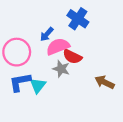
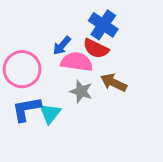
pink semicircle: (58, 47) -> (77, 62), turned 30
red semicircle: (72, 57) -> (96, 49), moved
brown arrow: (105, 82) -> (114, 82), moved

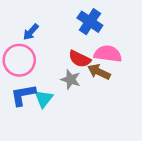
blue arrow: (62, 46) -> (31, 32), moved
red semicircle: (96, 49) -> (80, 59), moved
pink semicircle: (77, 62) -> (108, 54), moved

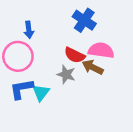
blue arrow: (31, 32) -> (29, 30), turned -49

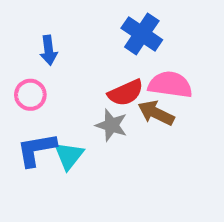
red semicircle: (75, 55) -> (126, 93), turned -50
pink circle: (18, 56) -> (30, 95), size x0.6

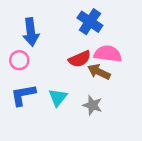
blue arrow: (49, 50) -> (31, 32), size x1.5
gray star: (111, 125) -> (92, 105), moved
cyan triangle: (69, 156) -> (58, 97), moved

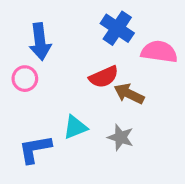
pink semicircle: (108, 54) -> (159, 52), moved
blue L-shape: (23, 95) -> (35, 149), moved
cyan triangle: (58, 97) -> (75, 127), turned 30

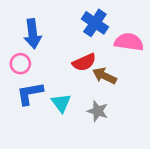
cyan triangle: (75, 127) -> (61, 103), turned -45
blue L-shape: (35, 149) -> (30, 93), moved

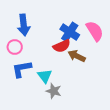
blue cross: (95, 23) -> (70, 32), moved
pink semicircle: (129, 42) -> (95, 31), turned 50
gray star: (98, 111) -> (54, 91), moved

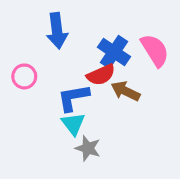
blue arrow: (24, 25) -> (57, 31), moved
blue L-shape: (22, 69) -> (73, 98), moved

